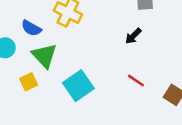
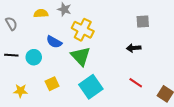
black arrow: (133, 36) -> (134, 48), turned 40
green triangle: (44, 56) -> (81, 56), moved

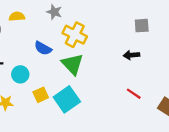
yellow semicircle: (41, 13) -> (17, 16), moved
cyan circle: (34, 57) -> (20, 74), moved
cyan square: (91, 87) -> (67, 99), moved

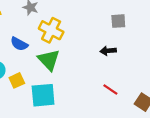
yellow square: (41, 95) -> (17, 80), moved
cyan square: (67, 99) -> (43, 95), turned 30

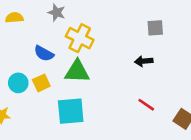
green triangle: (49, 60) -> (77, 71), turned -45
yellow square: (17, 80) -> (41, 83), moved

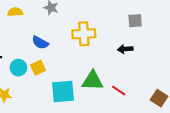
yellow cross: (80, 38) -> (84, 34), moved, turned -30
green triangle: (77, 71) -> (93, 81), moved
red line: (146, 105) -> (119, 90), moved

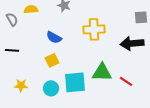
black arrow: (125, 49) -> (132, 43), size x1.6
cyan circle: (18, 68) -> (51, 88), moved

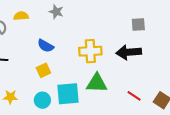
yellow cross: (94, 29) -> (90, 51), moved
red line: (126, 81) -> (134, 96), moved

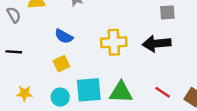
green triangle: (97, 83) -> (121, 92), moved

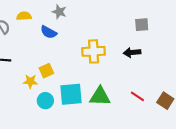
blue semicircle: (64, 36) -> (49, 32), moved
black arrow: (157, 43) -> (132, 52), size x0.7
yellow star: (24, 93) -> (30, 81), moved

